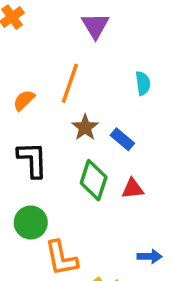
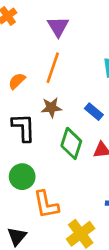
purple triangle: (95, 26) -> (58, 27), moved
brown star: (85, 127) -> (51, 108), moved, turned 30

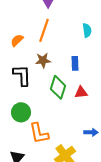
blue rectangle: (94, 112) -> (75, 63), turned 48

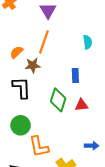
brown star: (43, 60) -> (33, 65), moved

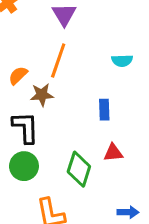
cyan semicircle: (88, 42) -> (122, 61), turned 96
green diamond: (58, 100) -> (79, 169), moved
green circle: (21, 125) -> (24, 166), moved

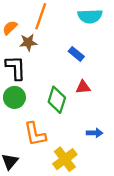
cyan semicircle: (122, 61) -> (90, 16), size x1.5
blue rectangle: (104, 110) -> (76, 54), turned -49

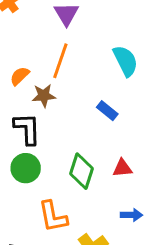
cyan semicircle: (90, 16) -> (125, 61), turned -115
red triangle: (83, 87) -> (122, 168), moved

